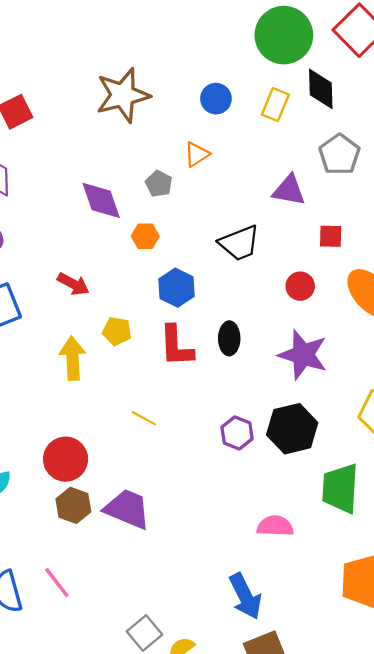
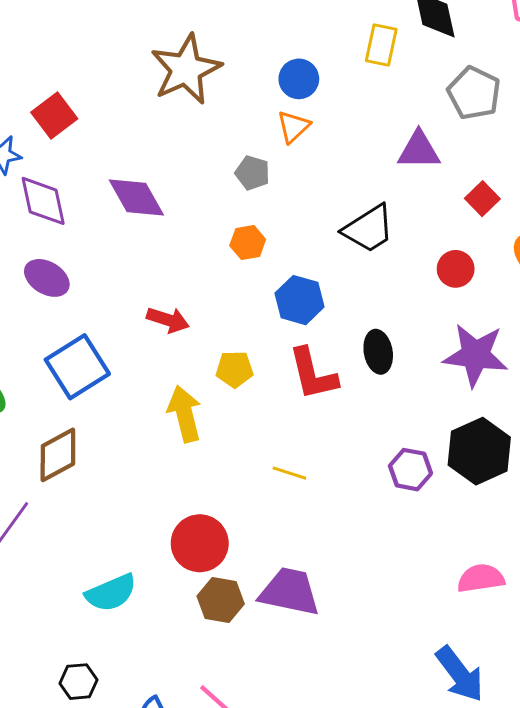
blue circle: (216, 99) -> (299, 79), moved
purple diamond: (101, 200) -> (136, 198), moved
red square: (331, 236) -> (482, 199), turned -35

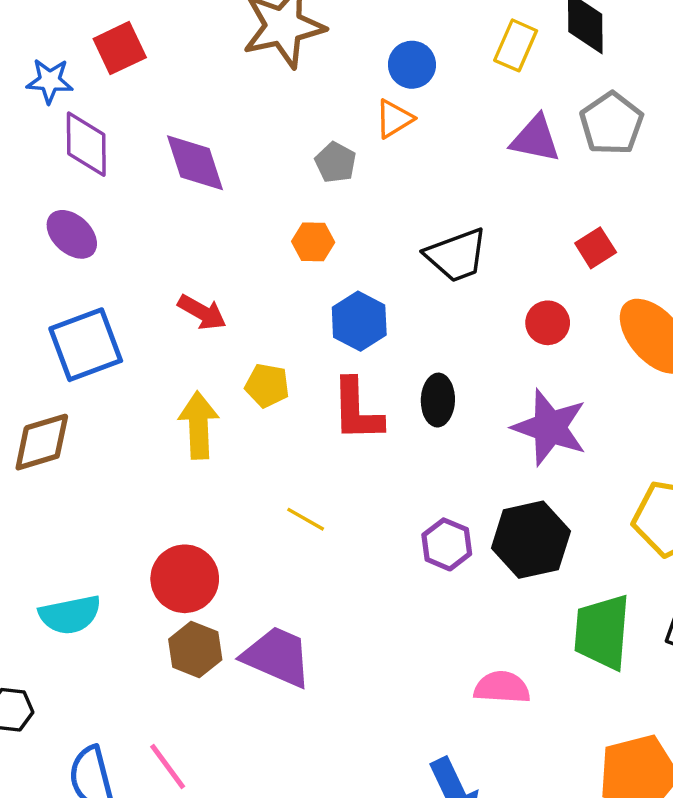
purple triangle: (419, 150) -> (535, 139), moved

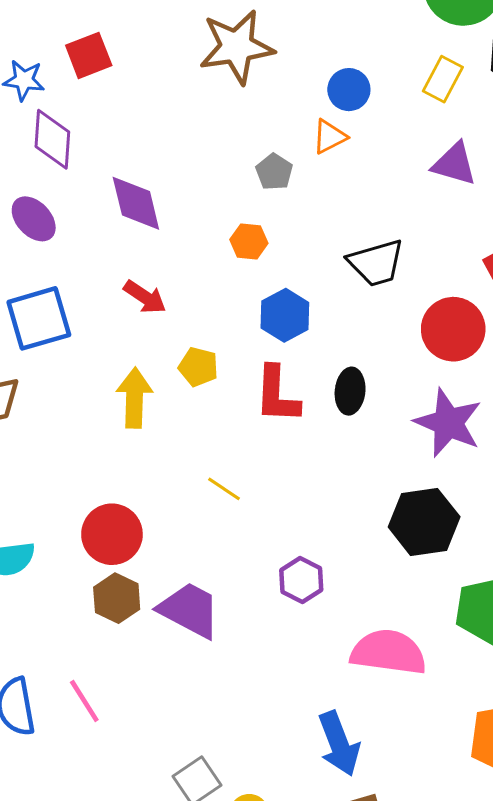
purple diamond: (195, 163) -> (136, 203), moved
red circle: (548, 323) -> (453, 329), size x1.6
purple hexagon: (447, 544) -> (301, 580), moved
pink semicircle: (502, 687) -> (388, 652), size x1.5

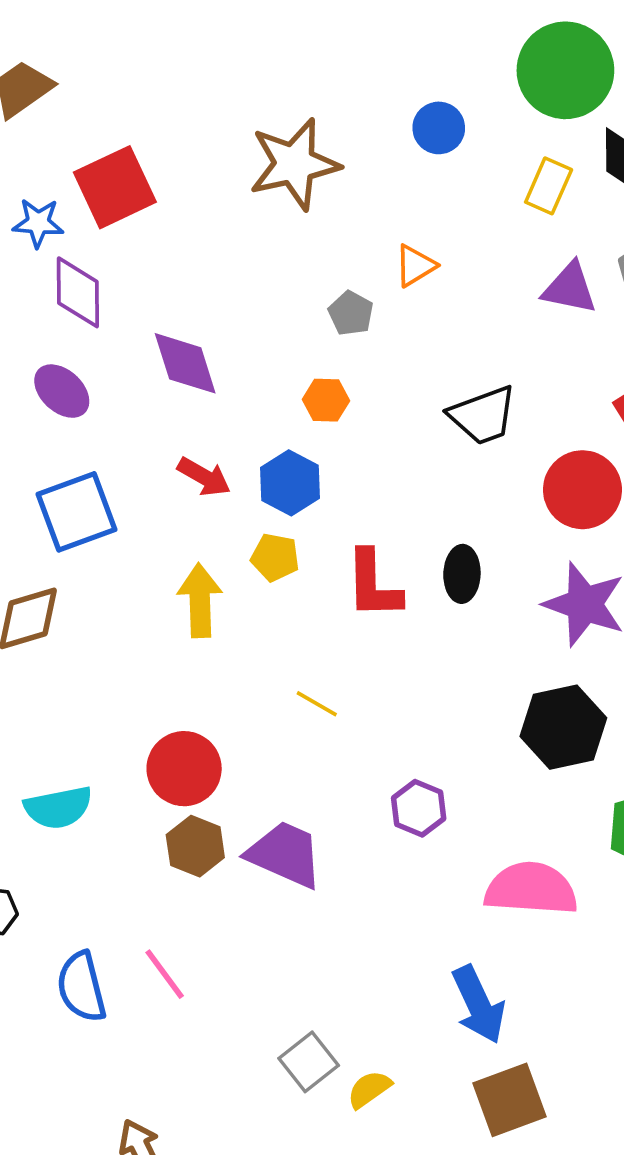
red square: (89, 55) -> (115, 187), size x1.4
blue circle: (349, 90) -> (439, 128), moved
blue hexagon: (285, 315) -> (290, 483), moved

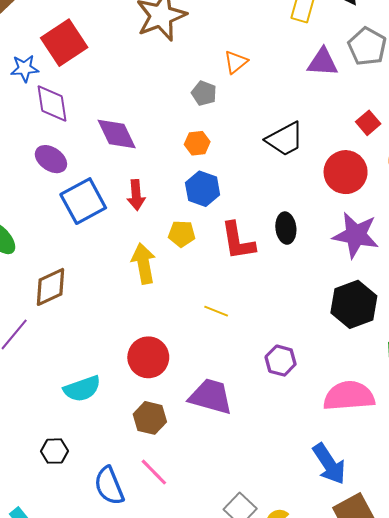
red arrow: (204, 477) -> (136, 195), turned 64
blue hexagon: (290, 483) -> (203, 189), moved
blue square: (77, 512) -> (83, 201), moved
brown hexagon: (195, 846) -> (150, 418), moved

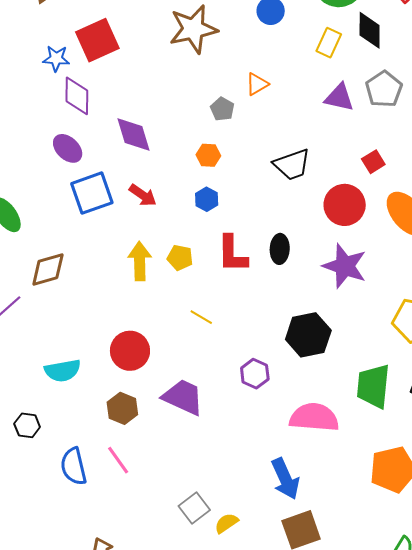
blue hexagon: (203, 189) -> (207, 199), size x0.7
red arrow: (136, 195) -> (143, 195), turned -60
yellow pentagon: (182, 234) -> (180, 258), moved
black hexagon: (354, 304) -> (308, 335), moved

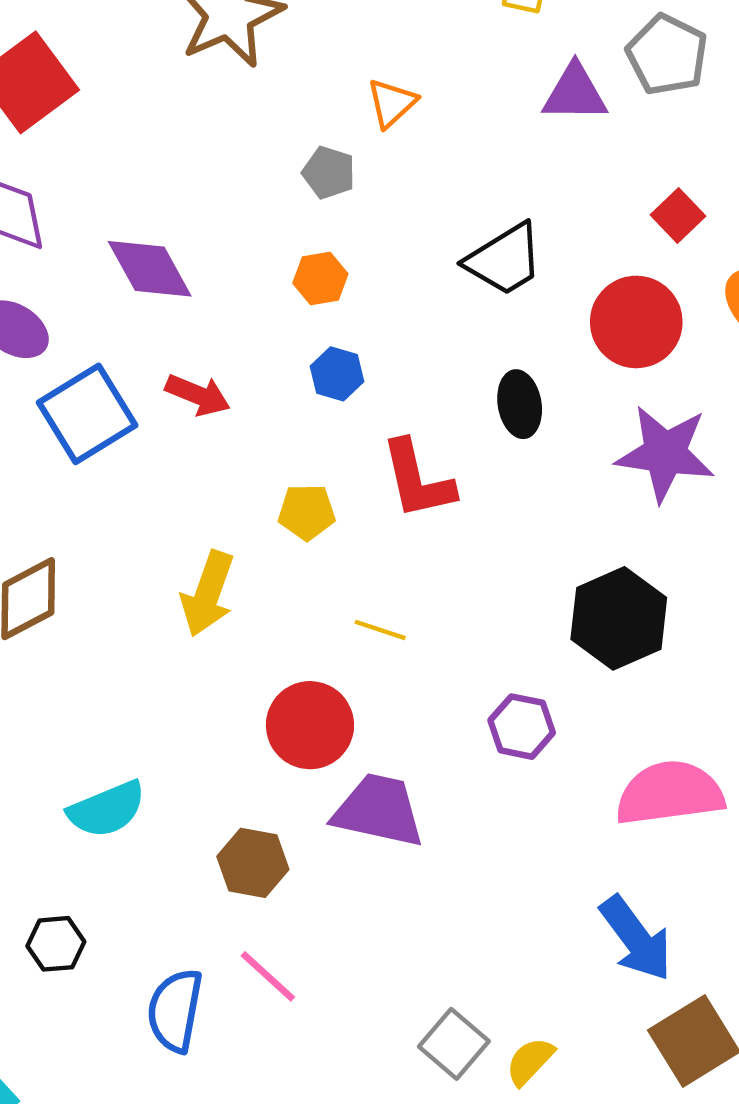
black ellipse: (280, 249) -> (520, 404), moved
yellow arrow: (140, 261) -> (208, 594), moved, turned -147
red circle: (130, 351) -> (310, 725), moved
blue semicircle: (74, 466) -> (175, 1010), turned 36

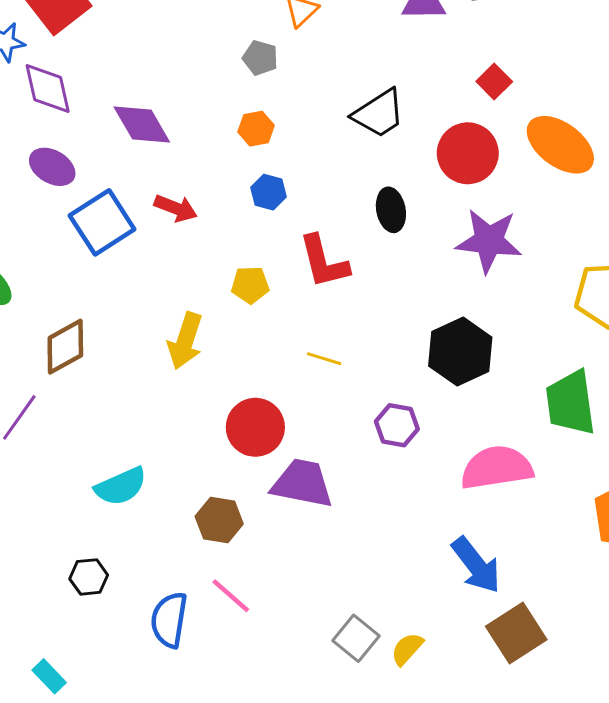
yellow line: (380, 630) -> (324, 359), moved

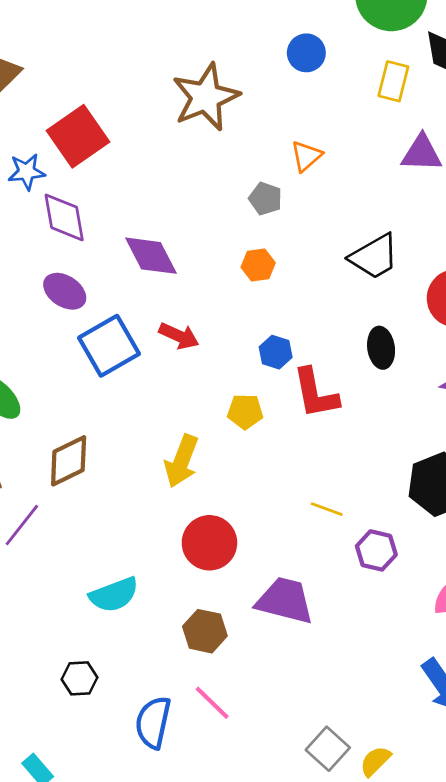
blue hexagon: (268, 192) -> (276, 352), moved
yellow line: (324, 359) -> (327, 509), moved
red circle: (255, 427) -> (209, 543), moved

